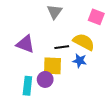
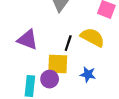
black line: (62, 47) -> (68, 43), turned -64
blue star: (80, 61) -> (88, 74), moved

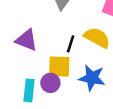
blue star: (88, 74) -> (92, 78), size x1.5

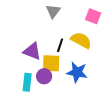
purple triangle: (26, 40) -> (32, 51), moved

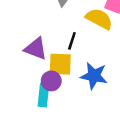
yellow semicircle: (81, 40) -> (99, 19), moved
cyan rectangle: (27, 82) -> (43, 95), moved

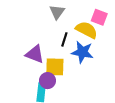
black line: (72, 41) -> (64, 39), moved
blue star: (94, 76) -> (82, 52), moved

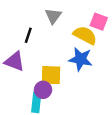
black line: (64, 39) -> (28, 35), moved
purple triangle: (35, 54) -> (15, 61), moved

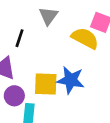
blue star: (81, 59) -> (71, 80), moved
purple circle: (43, 90) -> (14, 96), moved

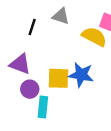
gray triangle: (48, 16) -> (61, 16), turned -48
black line: (20, 38) -> (32, 27), moved

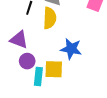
yellow semicircle: (94, 37) -> (50, 18), moved, turned 65
yellow square: (58, 78) -> (54, 69), moved

